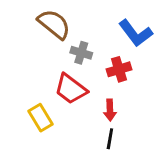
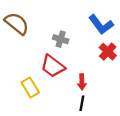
brown semicircle: (54, 24) -> (17, 23), moved
red cross: (119, 69) -> (108, 52), moved, turned -30

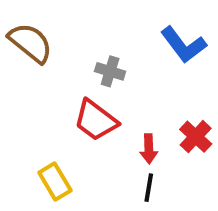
red cross: (108, 52) -> (196, 137), moved
yellow rectangle: (30, 87) -> (55, 181), moved

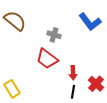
red cross: (196, 137) -> (96, 84), moved
yellow rectangle: (55, 181) -> (12, 89), moved

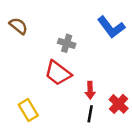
brown semicircle: (15, 21) -> (18, 26), size x0.7
yellow rectangle: (12, 89) -> (28, 110), moved

